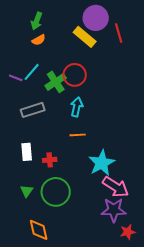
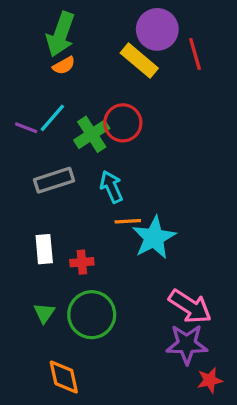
green arrow: (37, 21) -> (61, 34), size x1.5
cyan arrow: (77, 107) -> (111, 187), moved, turned -36
cyan star: (102, 163) -> (154, 238), moved

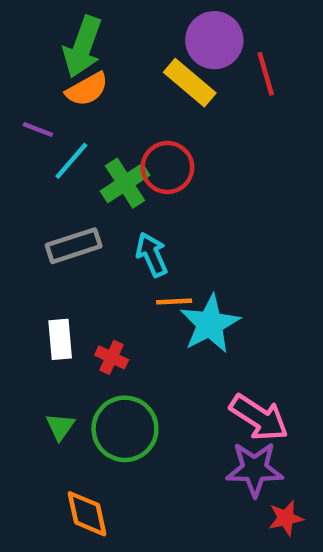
orange semicircle: (64, 65) -> (87, 89), size x1.4
purple line: (26, 128) -> (38, 130), moved
red cross: (82, 262) -> (112, 357), turned 30

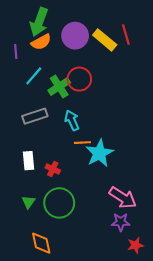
purple circle: (214, 40) -> (75, 36), moved
yellow rectangle: (190, 83) -> (105, 40), moved
purple line: (38, 130) -> (16, 52), moved, turned 64
purple star: (255, 469) -> (121, 222), size x0.7

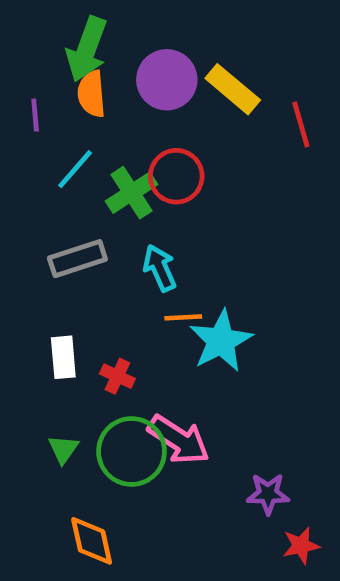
red line: (126, 35) -> (301, 124), moved
orange semicircle: (41, 42) -> (92, 94), turned 114
pink arrow: (123, 198) -> (179, 440), moved

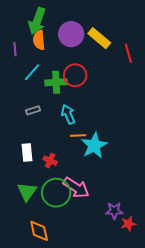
green cross: (132, 193) -> (56, 82), turned 30
gray rectangle: (77, 259) -> (33, 110), size x0.6
green triangle: (63, 449) -> (27, 192), size x1.5
red star: (301, 546) -> (128, 224), moved

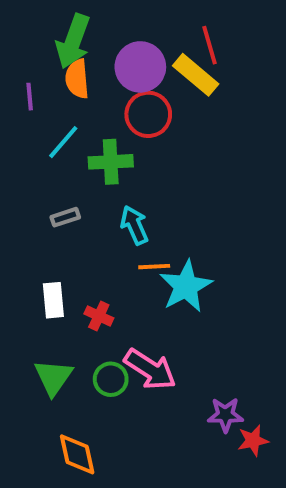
red line: (128, 53) -> (210, 45), moved
red circle: (75, 75) -> (148, 114), moved
green circle: (56, 193) -> (111, 379), size x0.6

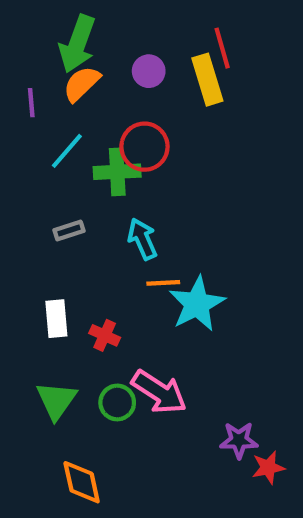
purple circle: (140, 67) -> (149, 71), size x0.6
yellow rectangle: (196, 75) -> (207, 80), turned 33
orange semicircle: (77, 79) -> (82, 84), turned 51
red circle: (148, 114) -> (144, 147), moved

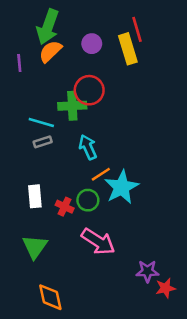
cyan line: (67, 151) -> (41, 123), moved, turned 65
orange line: (163, 283) -> (101, 174), turned -30
green circle: (117, 402) -> (88, 200), moved

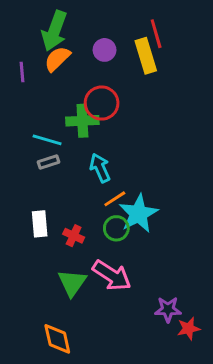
green circle: (88, 200) -> (116, 228), moved
green triangle: (35, 247) -> (72, 283), moved

